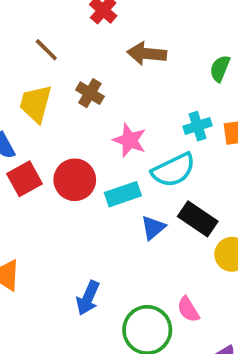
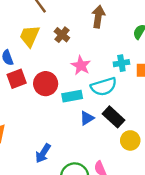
brown arrow: (147, 54) -> (98, 17), turned 85

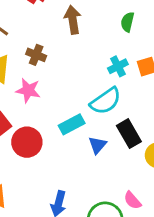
pink star: (81, 65) -> (28, 90), moved
red circle: (46, 84) -> (27, 142), moved
black rectangle: (114, 117) -> (129, 134), turned 35

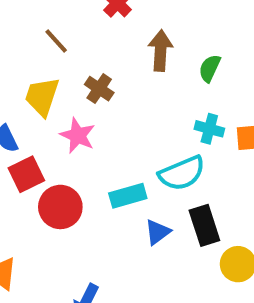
green semicircle: (127, 22) -> (210, 68), moved
cyan cross: (118, 66) -> (209, 129), turned 30

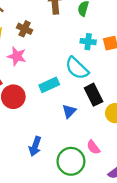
cyan semicircle: (182, 173) -> (77, 68), turned 75
blue triangle: (158, 232) -> (69, 111), moved

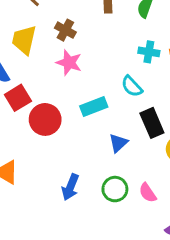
pink star: (17, 56) -> (69, 63), moved
cyan semicircle: (77, 68) -> (132, 86), size x0.7
green circle: (71, 161) -> (115, 189), moved, size x0.7

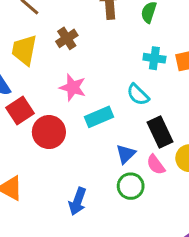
brown cross: (65, 30) -> (67, 38), turned 30
pink star: (69, 63) -> (73, 87), moved
green circle: (115, 189) -> (131, 186), moved
pink semicircle: (148, 193) -> (156, 165), moved

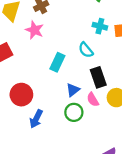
pink star: (73, 87) -> (35, 30), moved
cyan rectangle: (99, 117) -> (57, 62), turned -48
red circle: (49, 132) -> (21, 95), moved

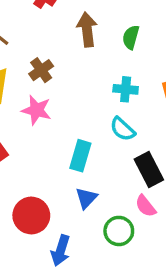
cyan cross: (100, 26) -> (126, 89), moved
blue triangle: (73, 90) -> (86, 198), moved

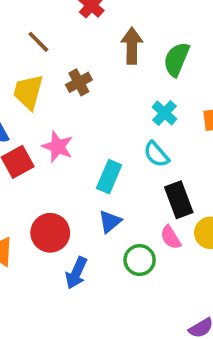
green semicircle: (131, 37) -> (177, 59), size x1.4
cyan cross: (126, 89) -> (164, 113), turned 30
pink star: (36, 110) -> (58, 147), moved

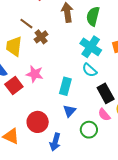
brown line: (38, 42) -> (26, 24), moved
cyan cross: (164, 113) -> (91, 47), size x1.5

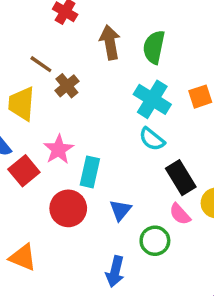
pink star: (35, 74) -> (58, 149), turned 30
cyan rectangle: (65, 86) -> (90, 172), moved
red circle: (38, 122) -> (68, 208), moved
blue arrow: (55, 142) -> (115, 272), moved

